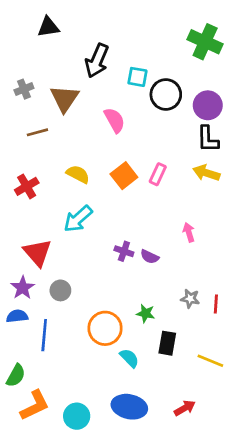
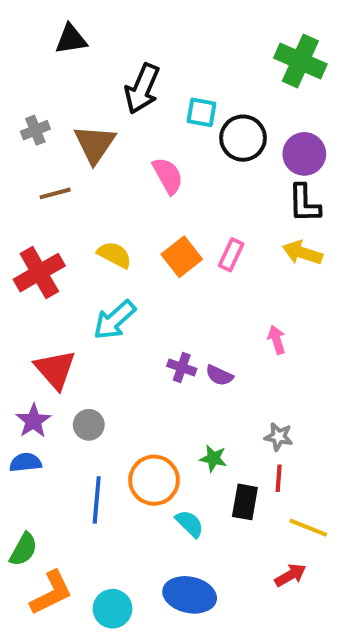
red cross: (27, 186) -> (39, 273), size x1.4
red line: (216, 304) -> (279, 478), moved
blue line: (44, 335) -> (97, 500), moved
red arrow: (185, 408) -> (290, 575), moved

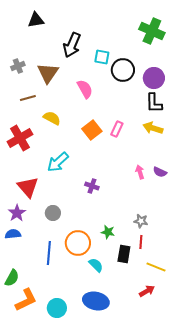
yellow semicircle: (114, 255) -> (52, 118), moved
purple semicircle: (219, 375) -> (160, 172), moved
gray circle: (89, 425) -> (53, 213), moved

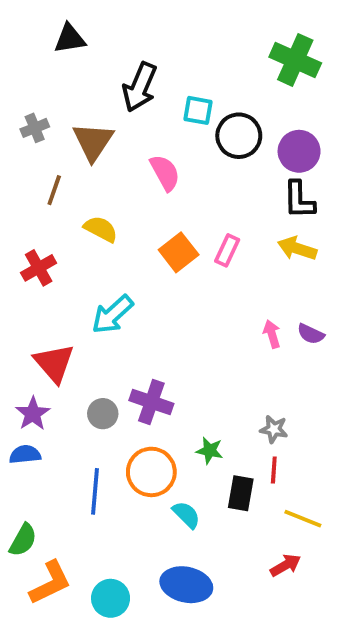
brown line: (28, 98) -> (54, 190), turned -56
red cross: (20, 138) -> (39, 268), size x0.7
purple cross: (92, 186) -> (151, 402), moved, size x1.5

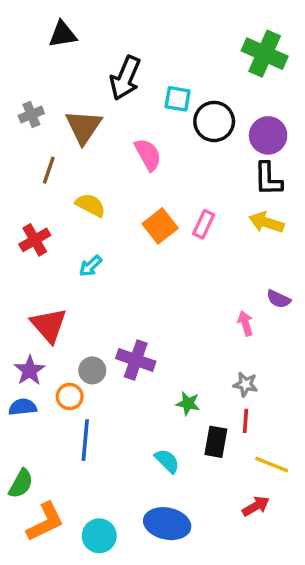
cyan arrow: (112, 315) -> (91, 266), moved, size x0.6
pink arrow: (272, 334) -> (245, 323), moved
orange circle: (151, 472) -> (70, 397), moved, size x0.6

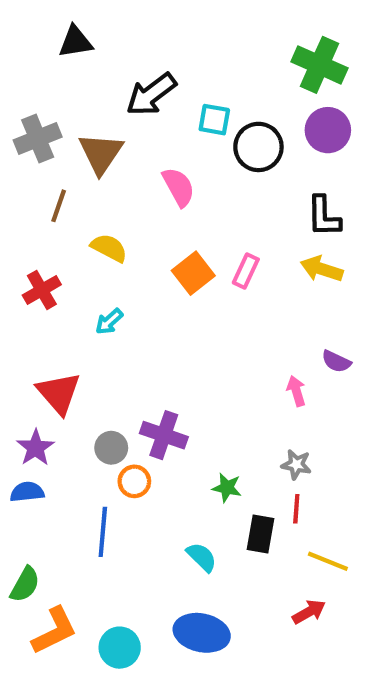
black arrow: (125, 78) -> (151, 94), turned 30
gray cross: (31, 115) -> (38, 139), size x1.5
purple circle: (268, 135) -> (328, 130), moved
orange circle: (70, 397) -> (134, 481), moved

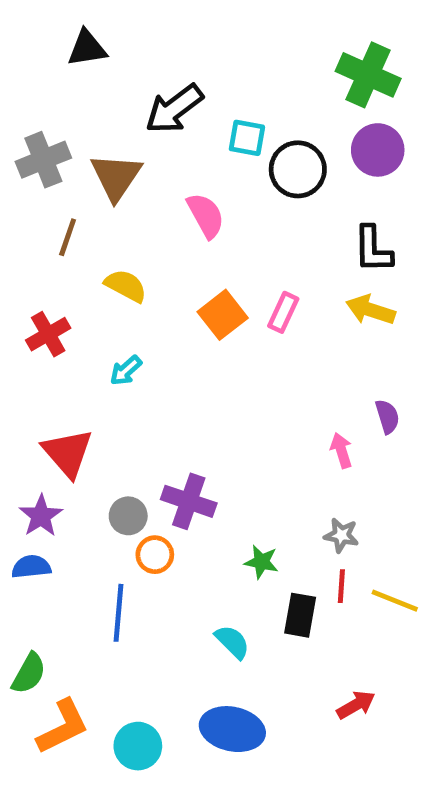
purple semicircle: (336, 361) -> (387, 417), turned -132
yellow line: (328, 561) -> (395, 601), moved

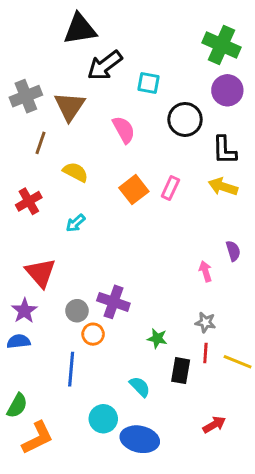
black triangle: (87, 48) -> (80, 29), moved, size x1.4
black circle: (298, 169) -> (185, 119), moved
cyan circle: (138, 746) -> (103, 419), moved

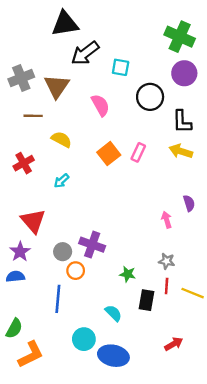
brown line: (40, 143) -> (33, 116), turned 72

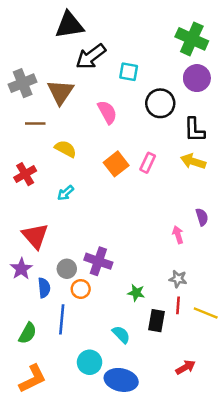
blue semicircle: (15, 276) -> (44, 288), moved, turned 90
green semicircle: (14, 328) -> (28, 333), moved

